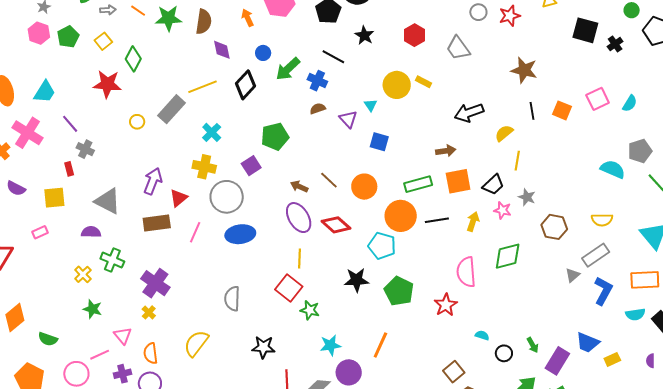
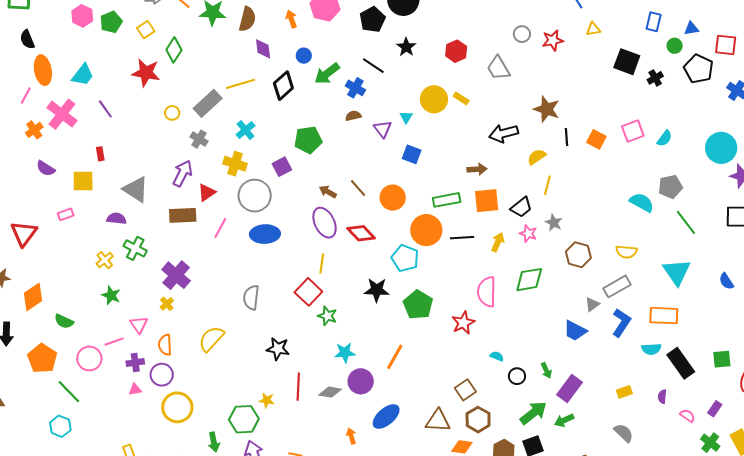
brown star: (524, 70) -> (547, 109), moved
gray cross: (85, 149) -> (199, 139), moved
blue trapezoid: (588, 343) -> (575, 331), moved

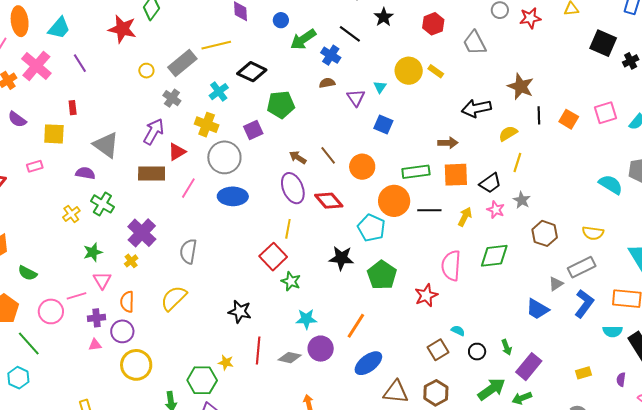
black diamond: (283, 86) -> (252, 72), moved, turned 64
green star: (111, 295) -> (93, 252), moved, turned 30
gray semicircle: (251, 297) -> (188, 251), moved
brown square: (465, 390) -> (438, 350), moved
blue ellipse: (386, 416) -> (368, 363), moved

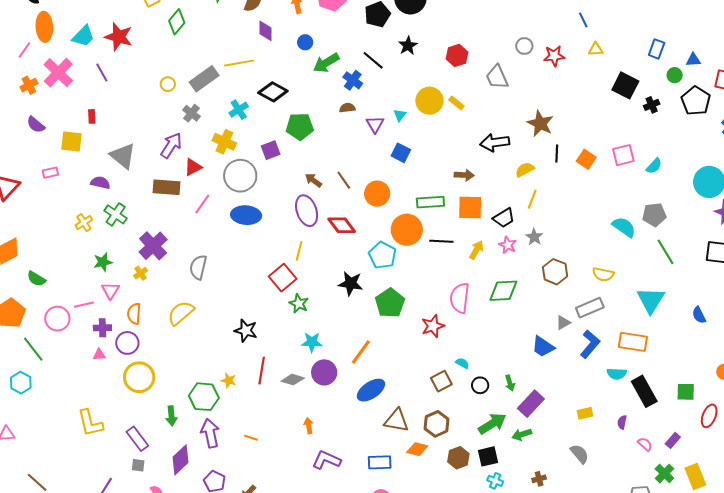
red star: (122, 29) -> (119, 37), moved

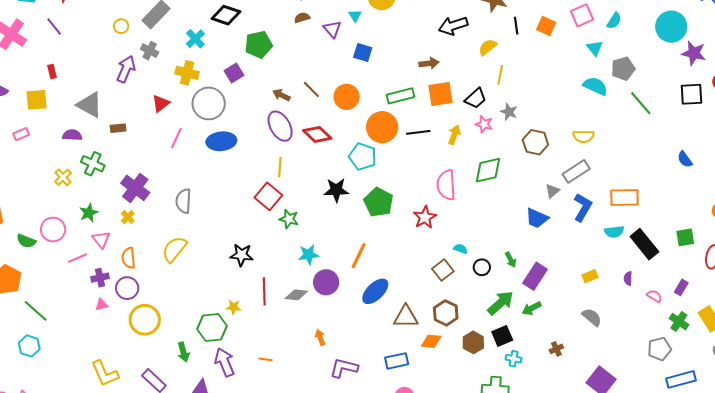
purple arrow: (171, 145) -> (126, 69), moved
brown rectangle: (166, 187) -> (118, 128), moved, size x0.6
cyan triangle: (651, 300) -> (595, 48), moved, size x0.6
pink circle: (57, 319) -> (53, 230), moved

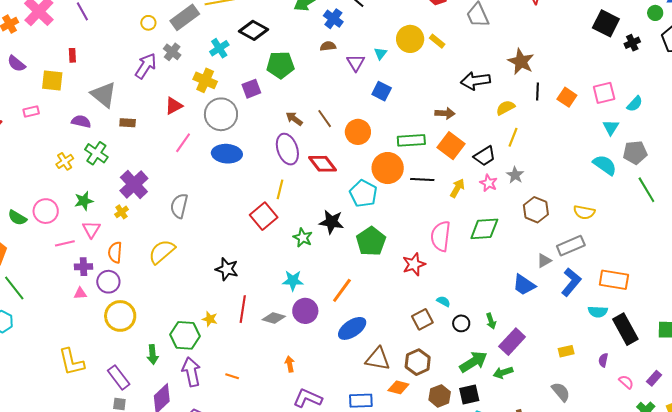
orange square: (440, 94) -> (451, 146), turned 36
green star: (289, 219) -> (303, 238), moved

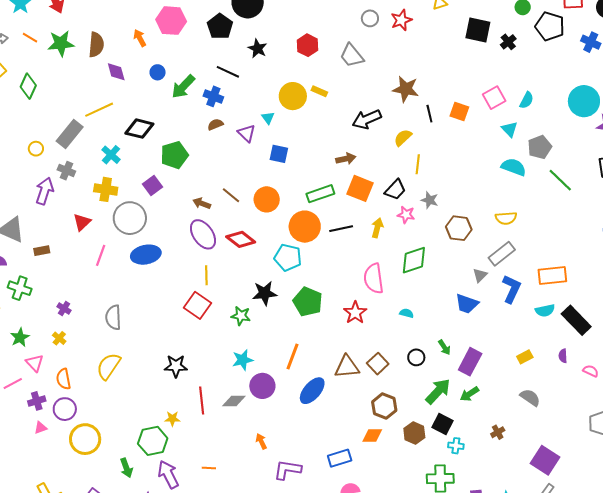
purple cross: (134, 185) -> (64, 309), size x0.5
cyan semicircle: (443, 301) -> (407, 313), moved
brown triangle: (378, 359) -> (347, 367), moved
black square: (469, 395) -> (442, 424), turned -35

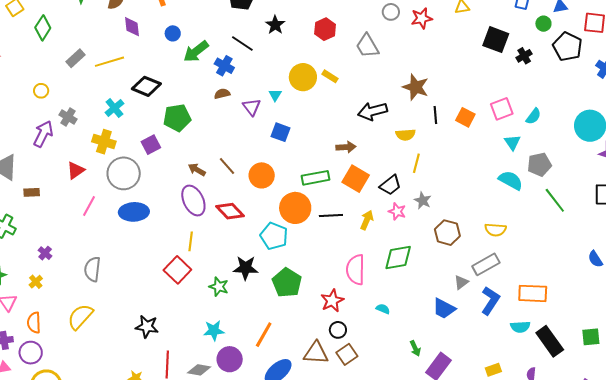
gray rectangle: (70, 134) -> (76, 58), moved, size x0.7
yellow semicircle: (403, 138) -> (406, 135), turned -150
black circle: (416, 357) -> (338, 330), moved

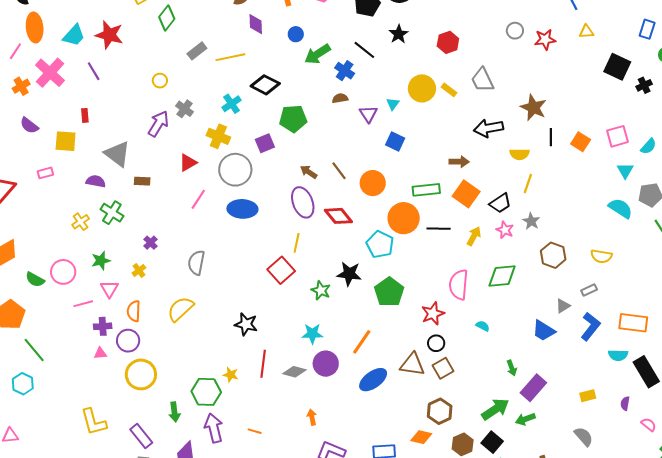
gray trapezoid: (367, 46) -> (483, 80), moved
gray rectangle: (486, 264) -> (589, 290), size x0.6

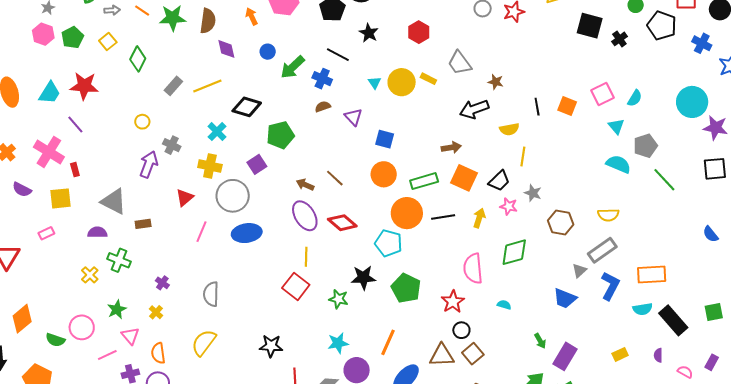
pink cross: (50, 73) -> (49, 152), moved
cyan triangle: (393, 104) -> (375, 83), moved
brown star: (533, 108) -> (496, 82), moved, size x0.6
orange circle: (373, 183) -> (384, 174), moved
gray rectangle: (589, 290) -> (602, 250), size x1.8

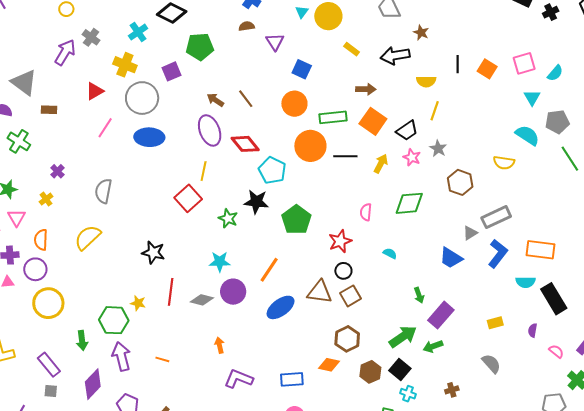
yellow rectangle: (428, 79) -> (352, 49), moved
yellow semicircle: (608, 215) -> (504, 163), moved
cyan pentagon: (388, 243) -> (272, 170), moved
pink semicircle: (473, 268) -> (366, 212), size x0.6

